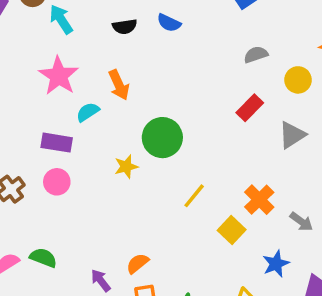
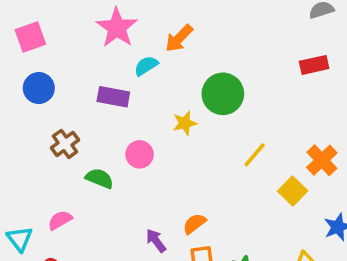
orange arrow: (119, 85) -> (179, 38), turned 68
red rectangle: (250, 108) -> (314, 65), turned 32
pink circle: (57, 182) -> (140, 154), moved
green semicircle: (43, 258) -> (100, 178), moved

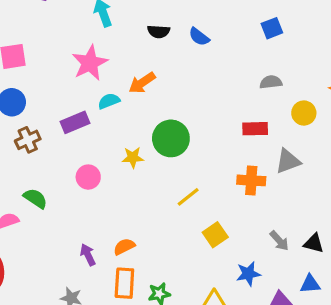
purple rectangle: (113, 97) -> (75, 122), turned -44
brown cross: (65, 144) -> (28, 140), moved
orange cross: (322, 160) -> (251, 180), moved, turned 36
green semicircle: (100, 178) -> (35, 198), moved

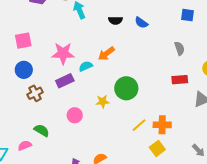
blue square: (272, 28) -> (188, 15), turned 32
pink star: (90, 63) -> (63, 53), moved, turned 30
gray semicircle: (271, 82) -> (179, 48), moved, turned 80
orange cross: (251, 180) -> (162, 125), moved

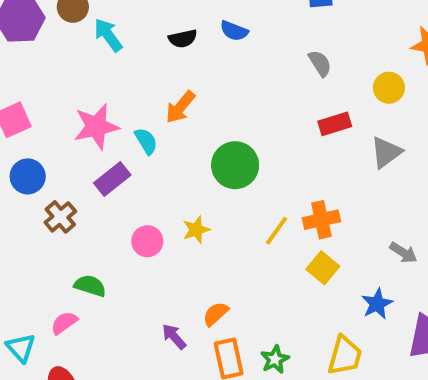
cyan semicircle: (86, 66) -> (146, 141), turned 96
yellow star: (103, 102) -> (196, 230), moved

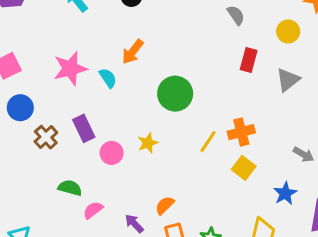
red rectangle: (335, 124) -> (249, 60), turned -55
purple rectangle: (112, 179) -> (84, 128), moved, turned -75
pink semicircle: (64, 323) -> (93, 210), moved

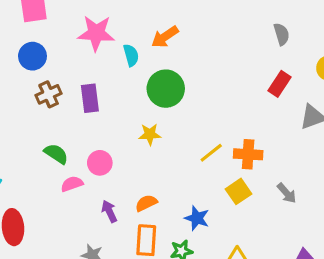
green circle: (175, 94) -> (166, 89), moved
pink circle: (112, 153) -> (100, 163), moved
gray arrow: (303, 154) -> (287, 193), moved
blue star: (285, 193) -> (197, 218), moved, turned 30

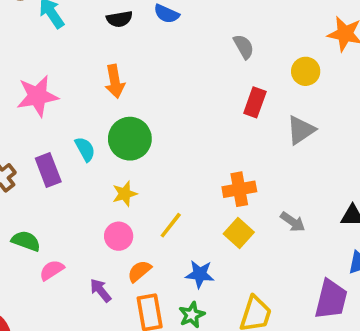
orange arrow: (165, 37) -> (115, 81), turned -52
cyan semicircle: (131, 55) -> (85, 149), moved
yellow line: (211, 153) -> (171, 225), moved
pink circle: (100, 163) -> (119, 236), moved

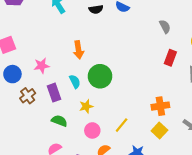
orange arrow: (115, 81) -> (78, 50), moved
pink star: (37, 96) -> (42, 66), moved, size x0.7
yellow star: (125, 194) -> (86, 106), moved
green semicircle: (26, 241) -> (59, 121), moved

